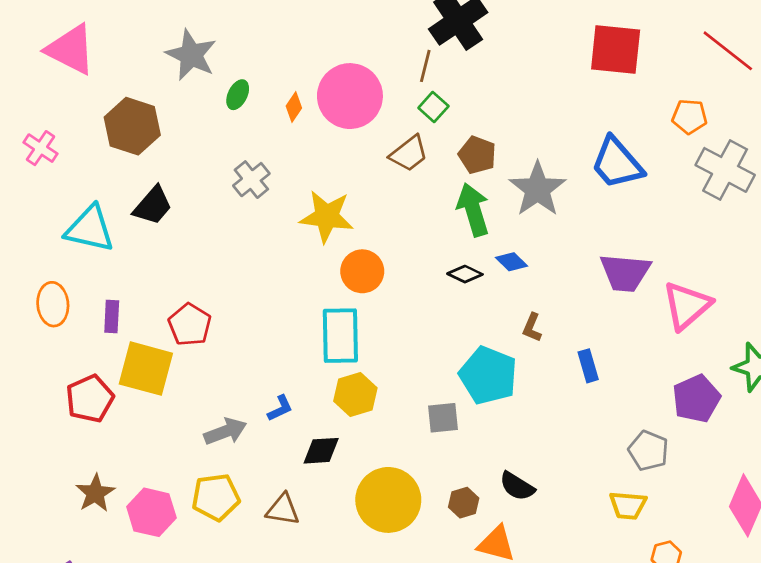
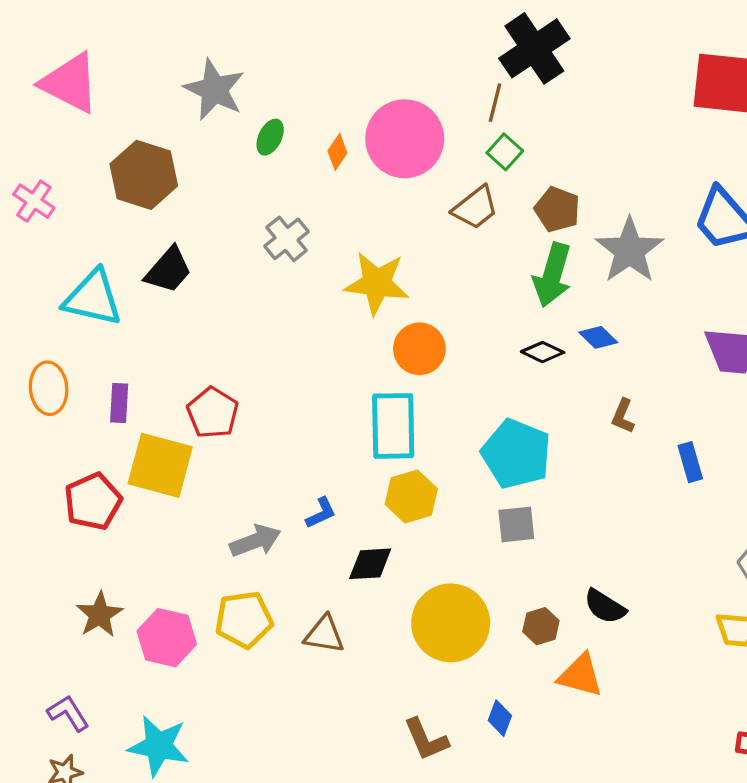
green arrow: (473, 210) -> (552, 275), turned -147
cyan pentagon: (488, 375) -> (516, 454), moved

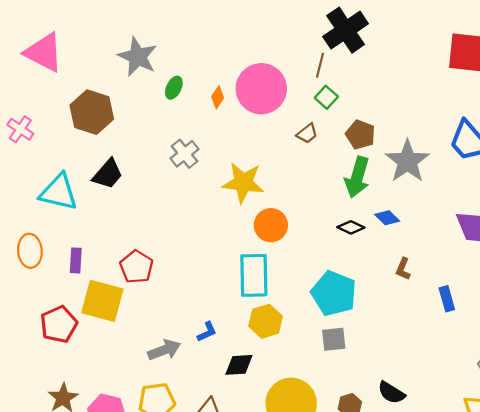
brown trapezoid: (475, 208) -> (307, 134), size x0.7

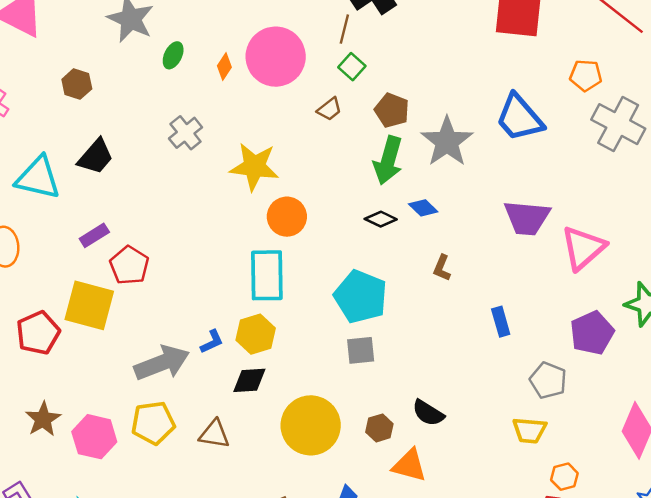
brown hexagon: (92, 112) -> (77, 84), size x0.6
purple rectangle: (76, 260) -> (94, 235), moved, turned 55
blue rectangle: (447, 299) -> (501, 322), moved
yellow hexagon: (266, 321) -> (256, 334), moved
gray arrow: (164, 350) -> (162, 363), size x1.4

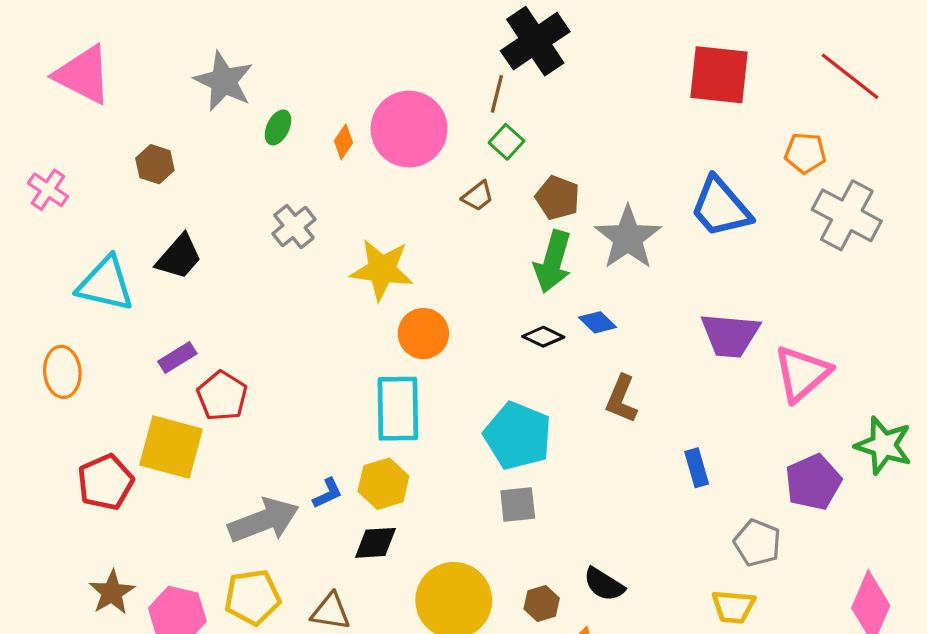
brown L-shape: (442, 268) -> (622, 399), size x1.4

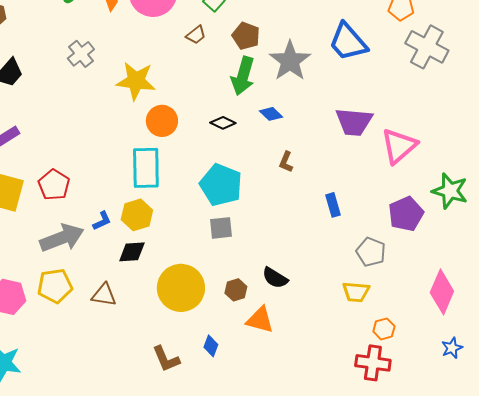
black diamond: (543, 337) -> (223, 123), moved
red pentagon: (222, 396) -> (54, 185), moved
brown L-shape: (622, 399) -> (286, 162), size x0.7

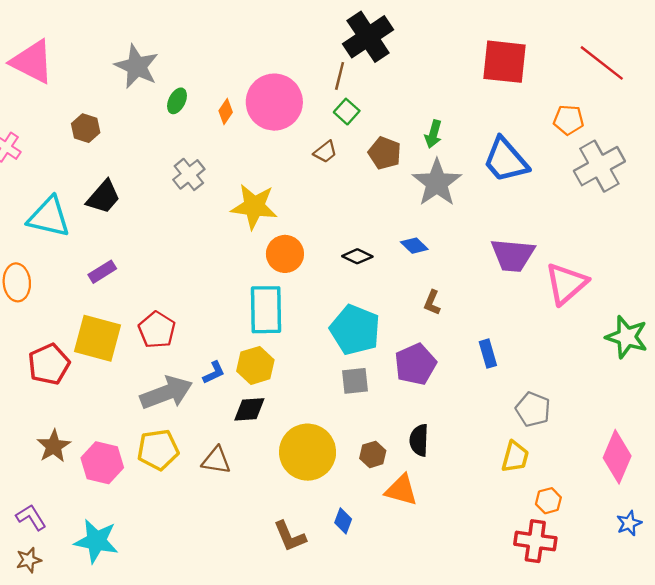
gray cross: (427, 47) -> (599, 166), turned 33
green arrow: (243, 76) -> (433, 134), moved, size x0.6
purple pentagon: (406, 214) -> (415, 364), moved
black semicircle: (275, 278) -> (419, 440), turned 60
yellow trapezoid: (356, 292) -> (515, 457), turned -80

